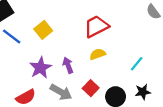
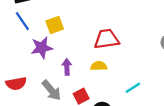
purple star: (40, 68) -> (42, 48), moved

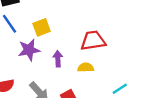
purple arrow: (67, 67) -> (58, 59), moved

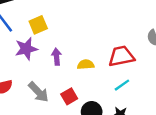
red trapezoid: (93, 41) -> (121, 56), moved

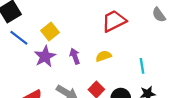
red trapezoid: (121, 56) -> (114, 21), moved
cyan line: (122, 85) -> (142, 66), turned -49

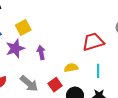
red trapezoid: (114, 21) -> (93, 42), moved
yellow semicircle: (104, 56) -> (71, 68), moved

